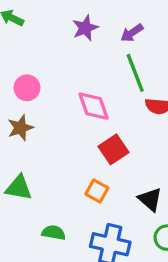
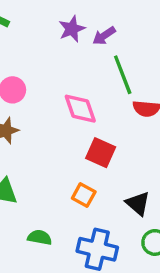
purple arrow: (132, 33) -> (104, 36), moved
red square: (114, 149) -> (101, 153), turned -32

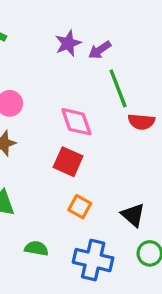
red square: (101, 153) -> (68, 162), moved

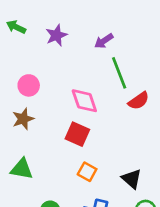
purple star: (68, 43) -> (56, 35), moved
red semicircle: (141, 122) -> (139, 101), turned -40

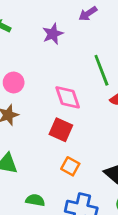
purple star: (56, 35) -> (53, 34), moved
purple arrow: (104, 41) -> (88, 14), moved

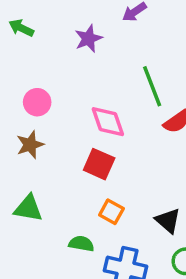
green semicircle: (35, 200) -> (81, 244), moved

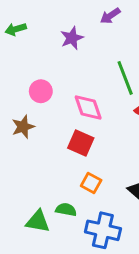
green arrow: (21, 28) -> (16, 29), turned -42
pink circle: (37, 102) -> (41, 91), moved
green triangle: (28, 208) -> (38, 221), moved

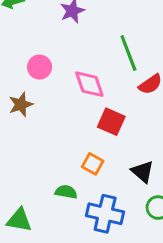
red square: (81, 143) -> (111, 122), moved
green triangle: (38, 221) -> (19, 220), moved

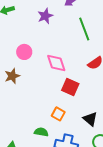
green line: (128, 53) -> (84, 29), moved

